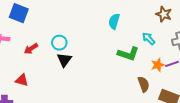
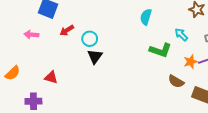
red arrow: (31, 49) -> (67, 30), moved
brown semicircle: (144, 84) -> (176, 81), turned 140

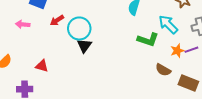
cyan arrow: (181, 35) -> (168, 24), size x1.5
cyan circle: (90, 39) -> (79, 28), size x1.5

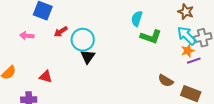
cyan arrow: (168, 24) -> (187, 36), moved
green L-shape: (148, 40) -> (151, 37), moved
orange star: (177, 51) -> (188, 51), moved

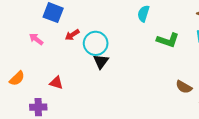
cyan semicircle: (137, 19) -> (143, 14), moved
pink arrow: (27, 36) -> (36, 39), turned 32

